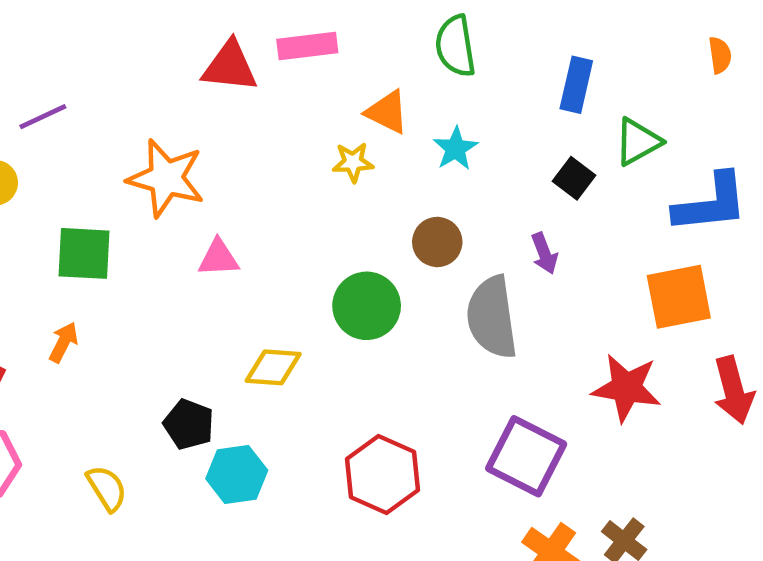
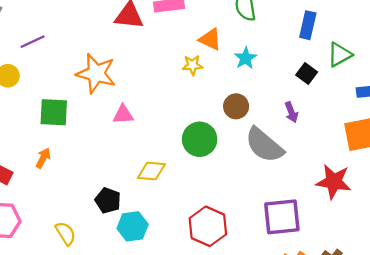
gray semicircle: (492, 317) -> (264, 145), turned -42
purple square: (526, 456) -> (282, 217), turned -33

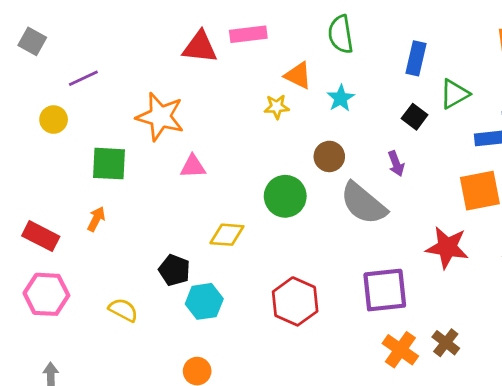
yellow semicircle: (66, 233) -> (123, 310), turned -30

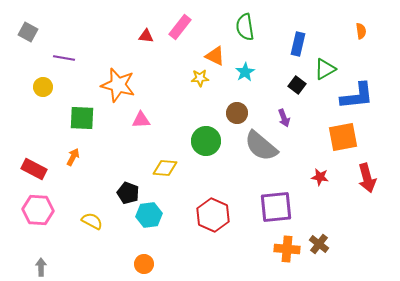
pink rectangle: (248, 34) -> (180, 27), turned -45
red triangle: (200, 47) -> (146, 36), size x0.6
purple line: (83, 78) -> (64, 58), turned 35
red star: (447, 247) -> (320, 177), size x0.6
orange cross: (400, 350) -> (287, 249), turned -30

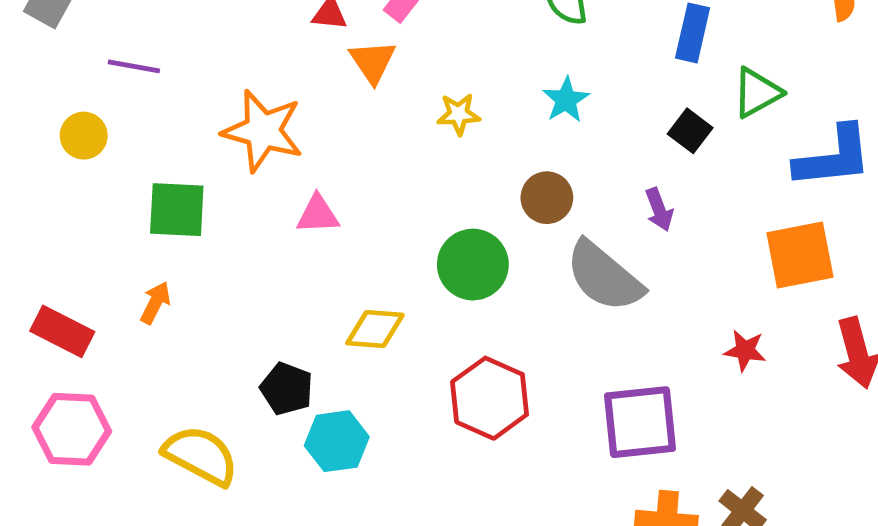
orange triangle: (215, 56) -> (373, 62), moved, turned 30
red hexagon: (213, 215) -> (490, 398), moved
yellow semicircle: (92, 221) -> (201, 456), size x1.5

